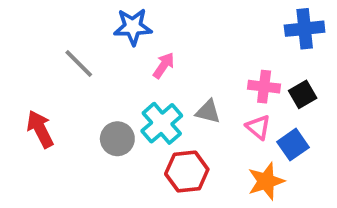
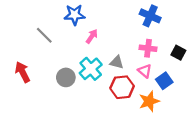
blue cross: (305, 29) -> (150, 16), moved, turned 30
black square: (303, 94) -> (178, 53), moved, turned -32
red hexagon: (187, 172) -> (122, 87), moved

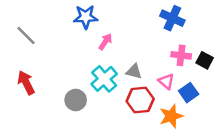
gray line: (44, 35) -> (26, 35), moved
pink cross: (148, 48) -> (181, 55), moved
gray circle: (66, 77) -> (76, 100), moved

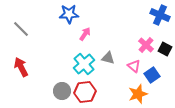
blue cross: (172, 18) -> (160, 15), moved
pink cross: (181, 55) -> (146, 45), turned 35
gray circle: (76, 100) -> (62, 91), moved
red hexagon: (140, 100) -> (85, 92), moved

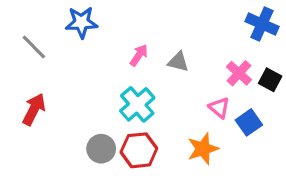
blue star: (69, 14) -> (81, 22), moved
gray triangle: (108, 58) -> (178, 62), moved
red arrow: (21, 67) -> (34, 109), turned 54
orange star: (138, 94) -> (203, 149), moved

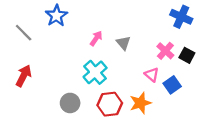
blue star: (81, 22) -> (56, 16), turned -30
gray triangle: (178, 62) -> (123, 43), turned 35
red hexagon: (139, 150) -> (110, 104), moved

